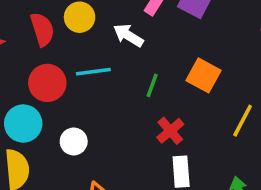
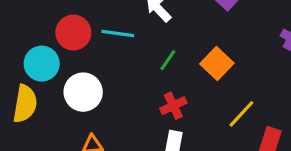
white circle: (74, 141) -> (83, 92), size x1.5

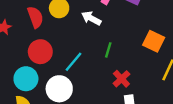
cyan line: (118, 33) -> (74, 62), moved, turned -40
orange square: (217, 63) -> (154, 41), moved

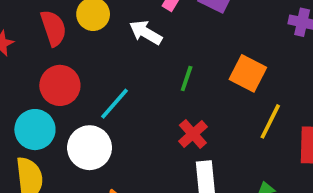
green line: (108, 50) -> (187, 79), moved

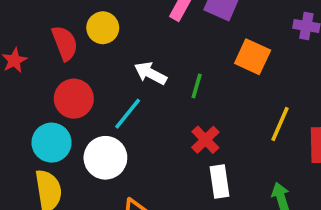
white arrow: (146, 33) -> (151, 73), moved
orange square: (248, 73) -> (253, 57), moved

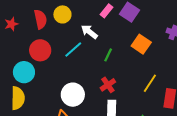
white arrow: (151, 73) -> (89, 32), moved
cyan line: (128, 114) -> (73, 50), moved
white circle: (105, 158) -> (73, 95), moved

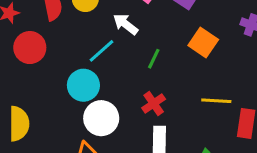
red circle: (40, 50) -> (30, 48), moved
cyan circle: (24, 72) -> (83, 85), moved
yellow line: (150, 83) -> (216, 101), turned 60

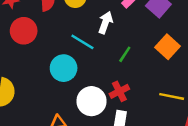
white arrow: (126, 24) -> (105, 23), turned 65
cyan line: (102, 51) -> (82, 42), turned 65
white circle: (101, 118) -> (91, 101), moved

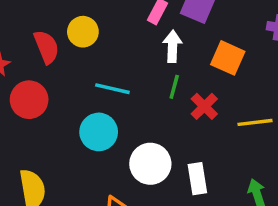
white arrow: (105, 23) -> (172, 46), moved
red cross: (119, 91) -> (204, 106), moved

